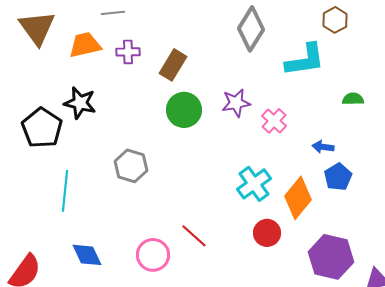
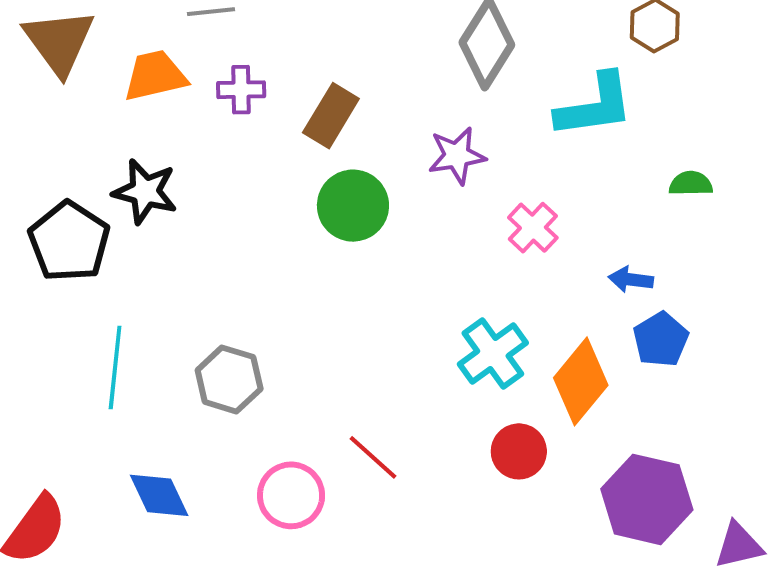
purple star: (236, 103) -> (457, 156), moved
gray hexagon: (131, 166) -> (229, 379), moved

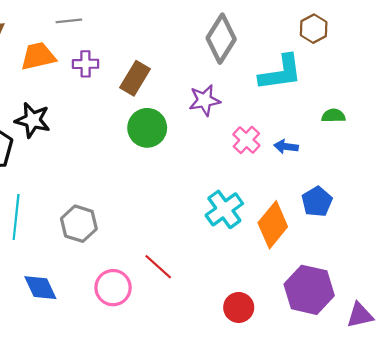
blue arrow: (631, 280) -> (286, 147), moved
red circle: (519, 451) -> (239, 307), moved

